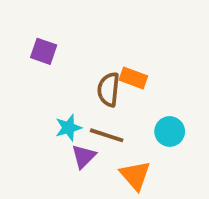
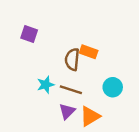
purple triangle: (84, 156) -> (67, 111), moved
orange triangle: (135, 175) -> (90, 116), turned 40

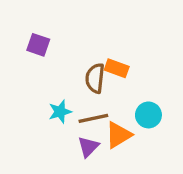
brown line: (71, 90) -> (93, 118), turned -30
orange triangle: (90, 116) -> (118, 135), moved

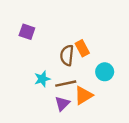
orange rectangle: (117, 68) -> (82, 48), turned 42
cyan circle: (148, 115) -> (105, 72), moved

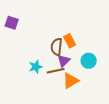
purple square: (27, 32) -> (12, 23), moved
purple triangle: (62, 104) -> (64, 61), moved

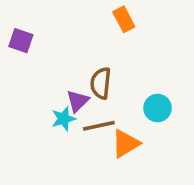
orange rectangle: (70, 41) -> (124, 19), moved
purple triangle: (64, 61) -> (78, 101), moved

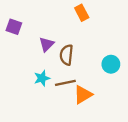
purple triangle: (78, 101) -> (47, 44), moved
cyan circle: (158, 108) -> (111, 64), moved

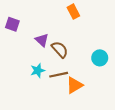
purple triangle: (47, 44) -> (42, 40), turned -32
brown semicircle: (66, 55) -> (60, 49), turned 132

